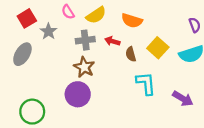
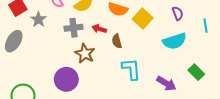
yellow square: (158, 48) -> (143, 18), moved
brown star: (84, 67) -> (85, 54), moved

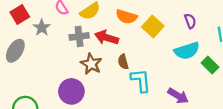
red arrow: (99, 29) -> (107, 38), size x1.5
brown semicircle: (117, 41) -> (123, 62), moved
green rectangle: (196, 72) -> (210, 65), moved

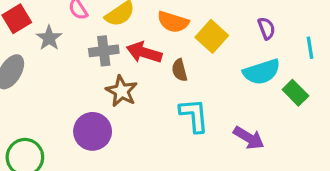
brown semicircle: (123, 62) -> (180, 70), moved

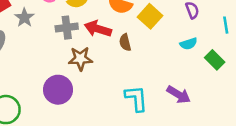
cyan semicircle: (262, 72) -> (189, 44), size x0.6
brown star: (122, 91) -> (80, 59), turned -30
cyan L-shape: (194, 115) -> (136, 98), moved

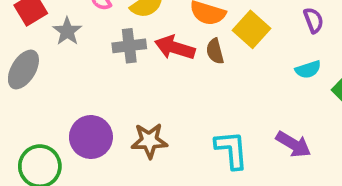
brown semicircle: (125, 42) -> (215, 51), moved
brown star: (80, 59) -> (149, 141), moved
purple circle: (58, 90) -> (91, 137), moved

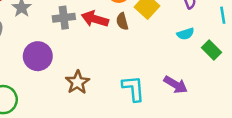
purple circle: (91, 137) -> (38, 56), moved
brown star: (149, 141) -> (77, 82), turned -30

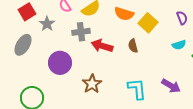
red arrow: (95, 19) -> (102, 46), moved
brown semicircle: (122, 21) -> (133, 46), moved

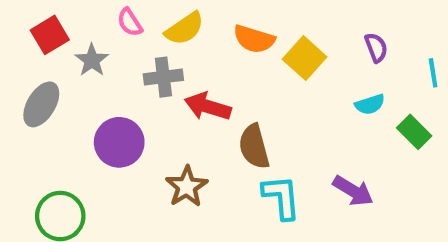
brown semicircle: (133, 46) -> (254, 147), moved, size x1.5

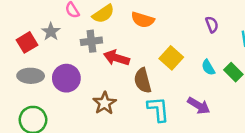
red square: (50, 35) -> (27, 42), moved
yellow square: (305, 58) -> (171, 58), moved
gray ellipse: (41, 104) -> (31, 76), moved, turned 60
cyan semicircle: (370, 104) -> (208, 67), moved, turned 77

